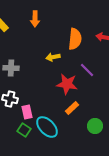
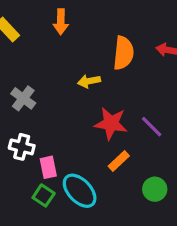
gray cross: (11, 68) -> (23, 98), turned 35
purple line: (87, 70) -> (152, 127), moved

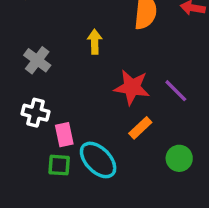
yellow arrow: (89, 81) -> (95, 42), moved, turned 100
green square: (44, 195) -> (59, 165), turned -30

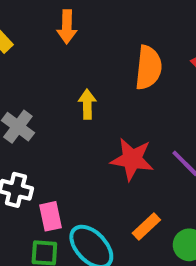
orange rectangle: (140, 128) -> (146, 226), moved

